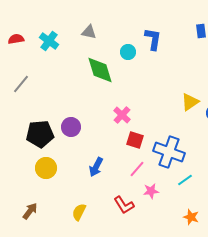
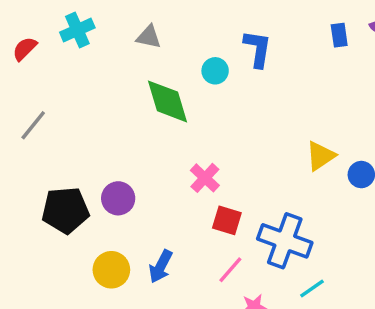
red semicircle: (16, 39) -> (25, 49), turned -35
cyan cross: (49, 41) -> (77, 30), moved, turned 30
yellow circle: (46, 168) -> (111, 270), moved

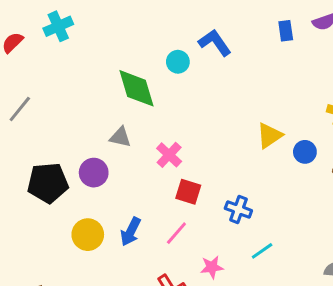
gray triangle: (149, 37) -> (120, 137), moved
blue L-shape: (258, 49) -> (215, 43), turned -44
blue cross: (285, 241) -> (238, 209), size x0.6
pink line: (230, 270) -> (176, 233), moved

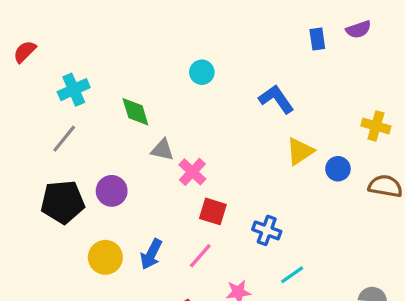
cyan cross: (58, 26) -> (74, 90), moved
blue L-shape: (215, 43) -> (276, 99), moved
green diamond: (137, 88) -> (135, 112), moved, size x0.7
gray line: (20, 109) -> (64, 139), moved
gray triangle: (120, 137) -> (162, 150), moved

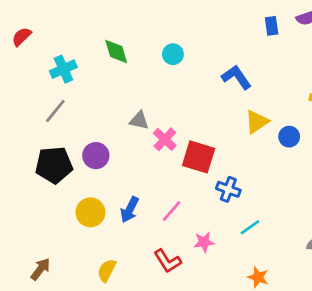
green diamond: (135, 112) -> (116, 51), moved
red square: (213, 211) -> (199, 157), moved, size x1.4

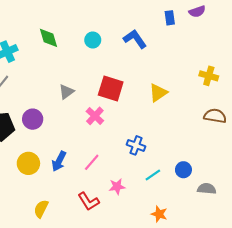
blue L-shape: (236, 77) -> (135, 39), moved
gray triangle: (139, 120) -> (66, 92), turned -49
blue circle: (289, 137) -> (183, 170), moved
pink cross: (165, 139) -> (95, 116), moved
red square: (199, 157) -> (111, 89), moved

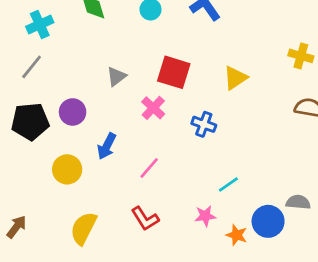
blue cross: (136, 145) -> (204, 124), moved
blue arrow: (59, 161) -> (107, 146), moved
blue circle: (183, 170) -> (268, 221), moved, size x1.5
pink star: (117, 187) -> (205, 216), moved
yellow semicircle: (41, 209) -> (84, 228), size x1.4

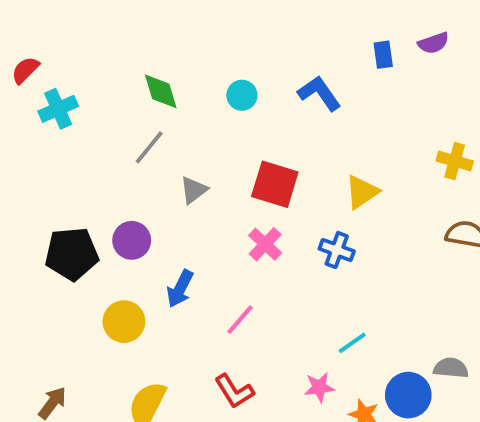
cyan cross: (40, 24) -> (58, 109), moved
gray line: (32, 67) -> (149, 147), moved
pink cross: (153, 108) -> (265, 244), moved
blue cross: (204, 124) -> (337, 250), moved

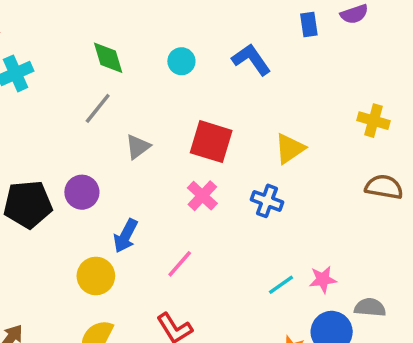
yellow circle: (124, 322) -> (96, 276), moved
pink star: (319, 387) -> (323, 279), moved

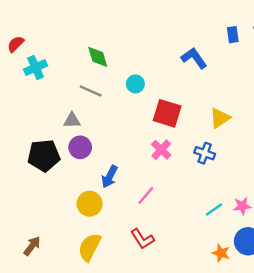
cyan circle: (181, 61) -> (135, 84), moved
gray line: (98, 108) -> (91, 91), turned 75
gray triangle: (138, 147) -> (72, 120), moved, turned 36

